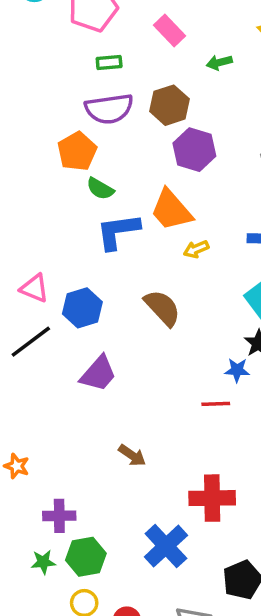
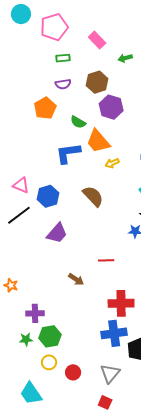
purple semicircle: (109, 109) -> (63, 84), size x0.6
green semicircle: (100, 189) -> (78, 122), moved
red line: (216, 404) -> (106, 260), moved
blue cross: (166, 546) -> (114, 333), moved, turned 35

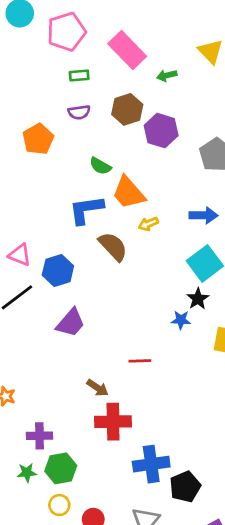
pink rectangle: (97, 40) -> (127, 50), size x1.5
purple hexagon: (111, 107) -> (161, 131), moved
orange pentagon: (45, 108) -> (38, 139), moved
brown semicircle: (93, 196) -> (113, 246), moved
red cross: (121, 303) -> (113, 422), moved

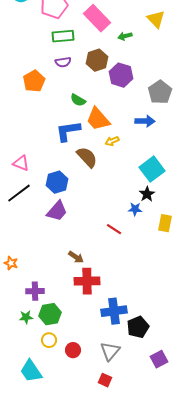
green rectangle: (79, 75) -> (63, 36), size x1.5
blue arrow: (203, 215) -> (145, 121), moved
blue hexagon: (58, 270) -> (57, 182), moved
red line: (140, 361) -> (114, 229), moved, turned 35

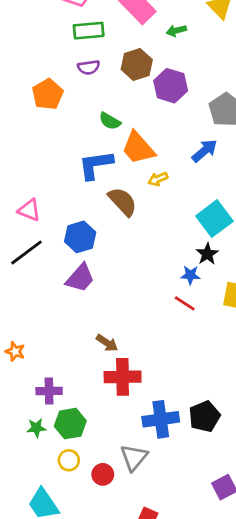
blue arrow: (145, 121) -> (205, 151), turned -42
red line: (114, 229) -> (185, 303), moved
black pentagon: (138, 327) -> (205, 416), moved
gray triangle: (110, 351) -> (134, 457), moved

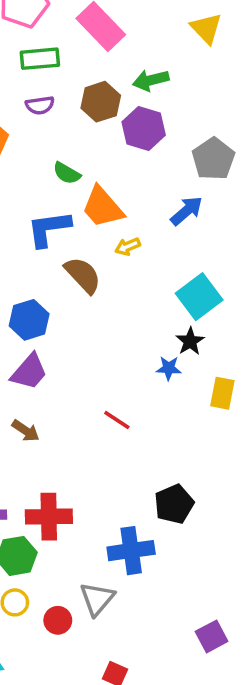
green arrow: (176, 31) -> (151, 80), moved, size x1.4
red line: (185, 303) -> (117, 420), moved
brown arrow: (107, 343) -> (26, 431), moved
red cross: (123, 377) -> (49, 517), moved
black pentagon: (205, 416) -> (174, 504), moved

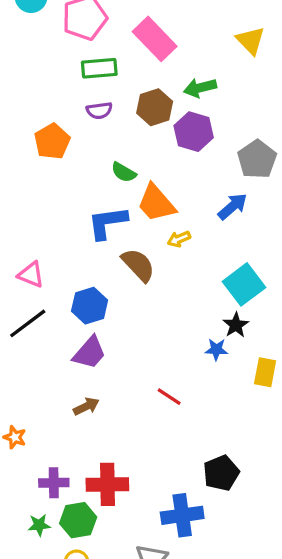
brown arrow: (26, 431) -> (86, 406), turned -60

